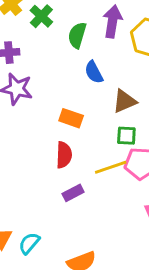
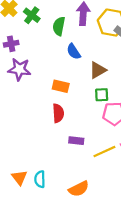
yellow line: (111, 167) -> (104, 152), moved
purple rectangle: (73, 193) -> (76, 141), moved, turned 40
cyan semicircle: (29, 243) -> (40, 179), turned -35

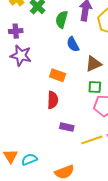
cyan semicircle: (40, 179) -> (29, 159), turned 63

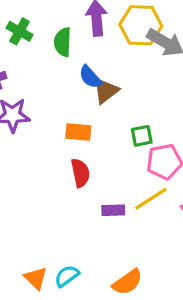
brown triangle: (93, 64) -> (106, 91), moved
yellow line: (92, 140) -> (151, 199), moved

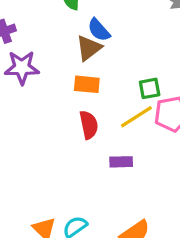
brown triangle: (106, 91) -> (89, 48), moved
yellow line: (151, 199) -> (136, 117), moved

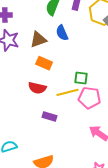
brown triangle: (89, 48) -> (38, 40), moved
red semicircle: (89, 125) -> (37, 88), turned 96

